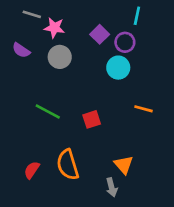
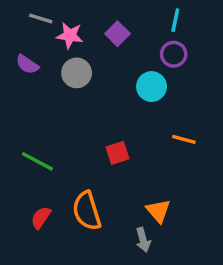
purple square: (100, 34) -> (117, 34), moved
purple circle: (125, 42) -> (174, 54), moved
green line: (48, 111) -> (37, 161), moved

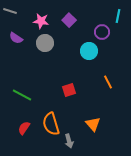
gray line: (41, 18) -> (10, 11), moved
cyan line: (175, 20) -> (118, 16), moved
orange line: (184, 139) -> (108, 82), turned 48
gray arrow: (143, 240) -> (69, 141), moved

